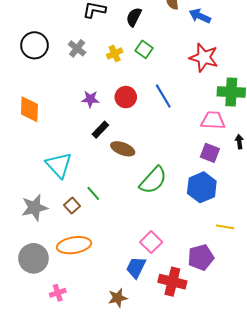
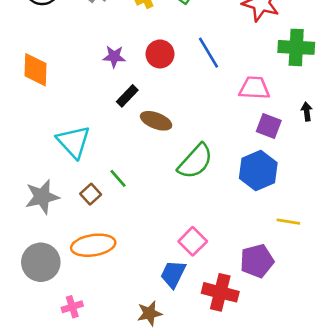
pink trapezoid: (213, 120) -> (254, 88), moved

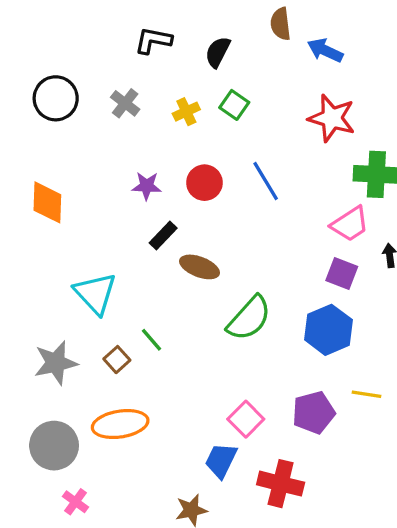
pink trapezoid: (254, 88) -> (350, 224), moved, turned 144
purple pentagon: (257, 261) -> (314, 412), moved
pink cross: (72, 307) -> (76, 502), moved, turned -36

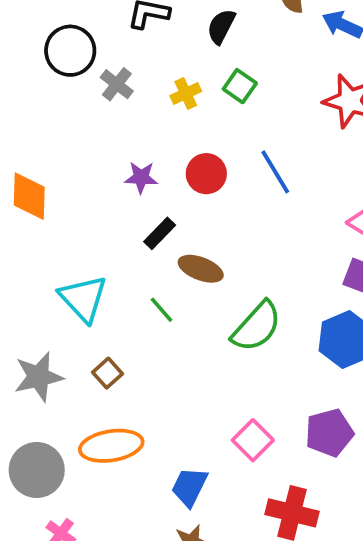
black circle: (56, 98) -> (70, 51), moved
green line: (152, 340) -> (162, 310), moved
blue trapezoid: (221, 460) -> (189, 487), moved

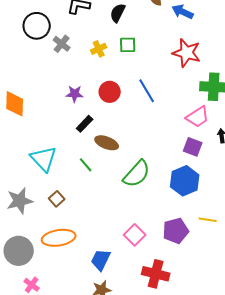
green square: (240, 86) -> (128, 45), turned -36

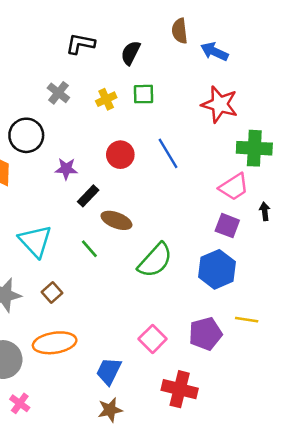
black circle: (37, 26) -> (26, 135), moved
purple star: (75, 94) -> (66, 169), moved

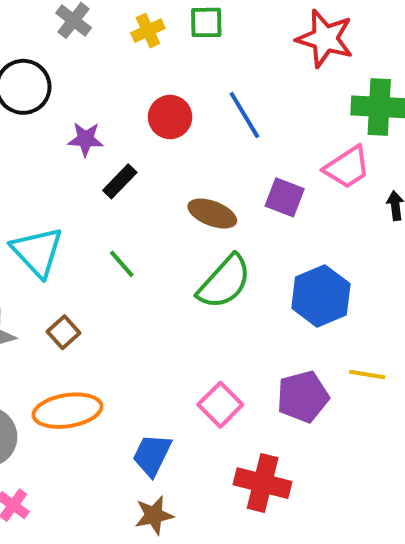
brown ellipse: (116, 220) -> (212, 214), moved
purple square: (227, 226) -> (285, 197), moved

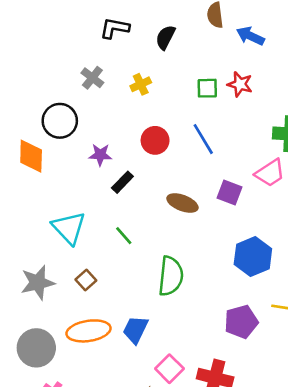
green square: (206, 22) -> (207, 88), moved
red star: (325, 39) -> (240, 84), moved, size x0.7
green semicircle: (224, 282) -> (171, 276), moved, turned -36
pink square: (220, 405) -> (169, 369), moved
blue trapezoid: (152, 455) -> (135, 330), moved

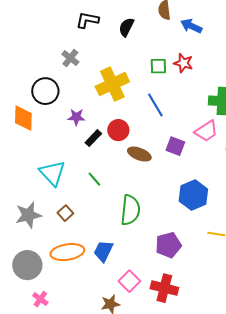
yellow cross: (141, 84) -> (112, 84), moved, size x2.0
red circle: (155, 140) -> (118, 130), moved
purple pentagon: (241, 322) -> (168, 245), moved

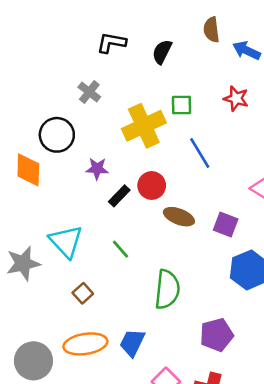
green square: (158, 66) -> (182, 105), moved
purple square: (175, 146) -> (226, 224), moved
gray star: (28, 215) -> (23, 263), moved

